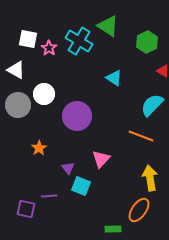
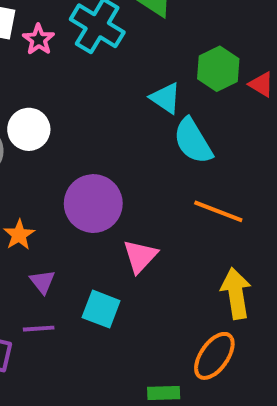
green hexagon: (147, 42) -> (218, 69), moved
cyan semicircle: (152, 105) -> (193, 141), moved, turned -75
purple circle: (77, 116) -> (93, 204), moved
purple triangle: (68, 168) -> (42, 282), moved

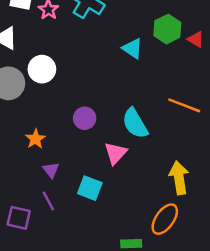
cyan semicircle: (193, 141) -> (135, 123), moved
purple circle: (93, 204) -> (85, 118), size x0.6
orange line: (218, 211) -> (184, 105), moved
purple line: (39, 329) -> (48, 201), turned 66

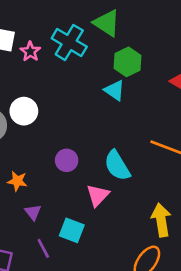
green hexagon: (167, 29) -> (127, 62), moved
orange star: (35, 139) -> (17, 181), turned -30
purple line: (48, 201) -> (43, 248), moved

